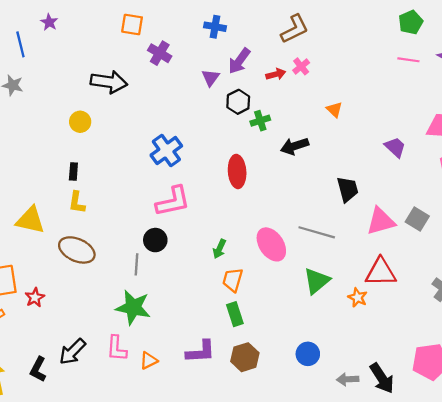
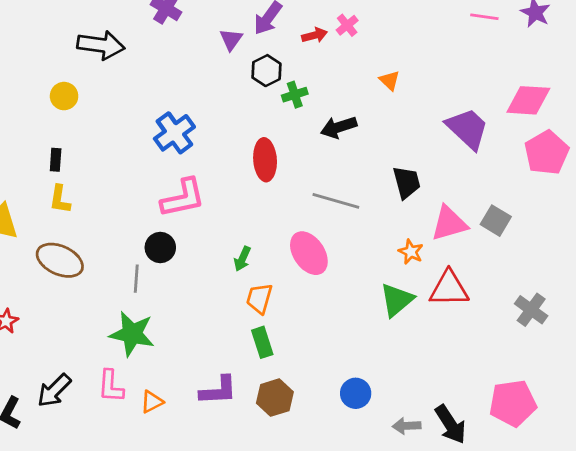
purple trapezoid: (395, 147) -> (467, 129), size x1.6
gray line: (317, 232) -> (336, 201), moved
green triangle: (317, 281) -> (397, 300), moved
orange star: (358, 297) -> (411, 252), moved

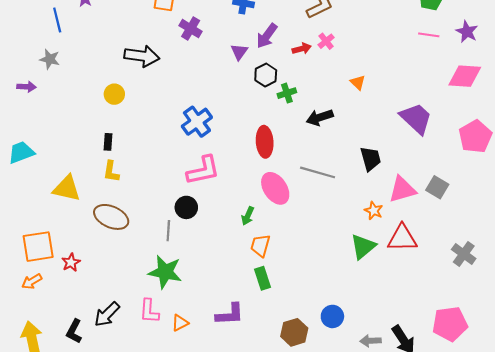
pink diamond: (528, 100) -> (465, 76), moved
pink ellipse: (309, 253) -> (275, 188), moved
brown hexagon: (275, 398) -> (294, 332), moved

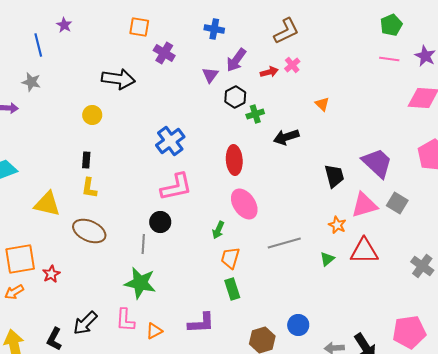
purple trapezoid: (416, 118) -> (377, 163), moved
gray line: (318, 172) -> (284, 243), moved, turned -32
green triangle: (363, 247) -> (327, 259), size x0.6

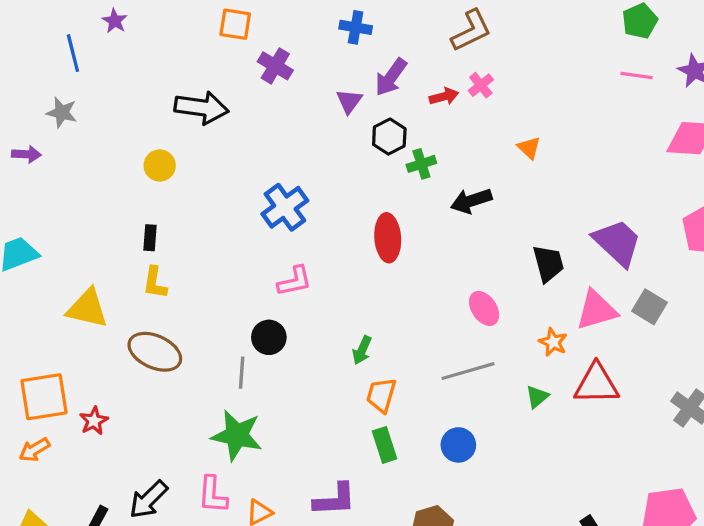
pink L-shape: (176, 187) -> (295, 281), size x0.7
pink ellipse: (244, 204) -> (484, 308), moved, size x0.7
blue circle: (298, 325) -> (458, 445), moved

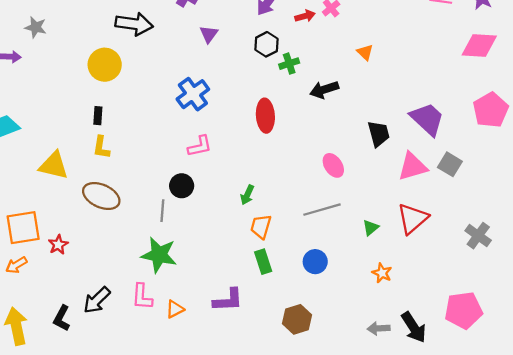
purple triangle: (349, 101) -> (209, 34), moved
yellow circle: (160, 165) -> (105, 65), size x1.5
orange star: (553, 342) -> (382, 273), moved
red triangle: (596, 384) -> (413, 219), turned -40

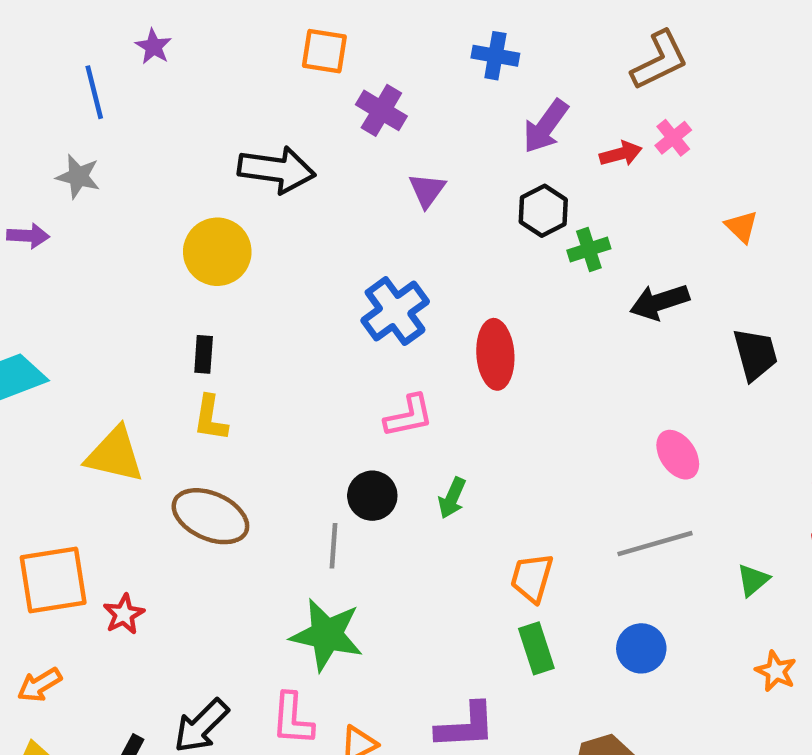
red ellipse: (265, 116) -> (495, 354), moved
black trapezoid: (379, 134) -> (755, 354), moved
green arrow: (247, 195) -> (452, 498), moved
orange arrow: (16, 265) -> (39, 685), moved

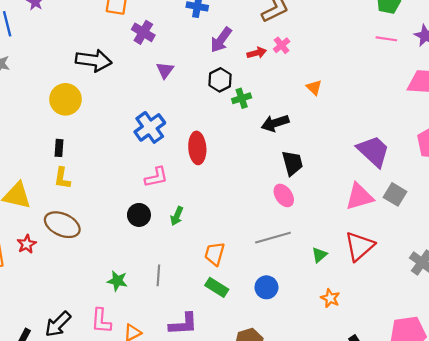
black trapezoid: (755, 354) -> (292, 163), moved
gray line: (334, 546) -> (158, 275), moved
red star: (124, 614) -> (27, 244), moved
green star: (327, 635) -> (117, 281), size x0.6
green rectangle: (536, 648) -> (217, 287), turned -40

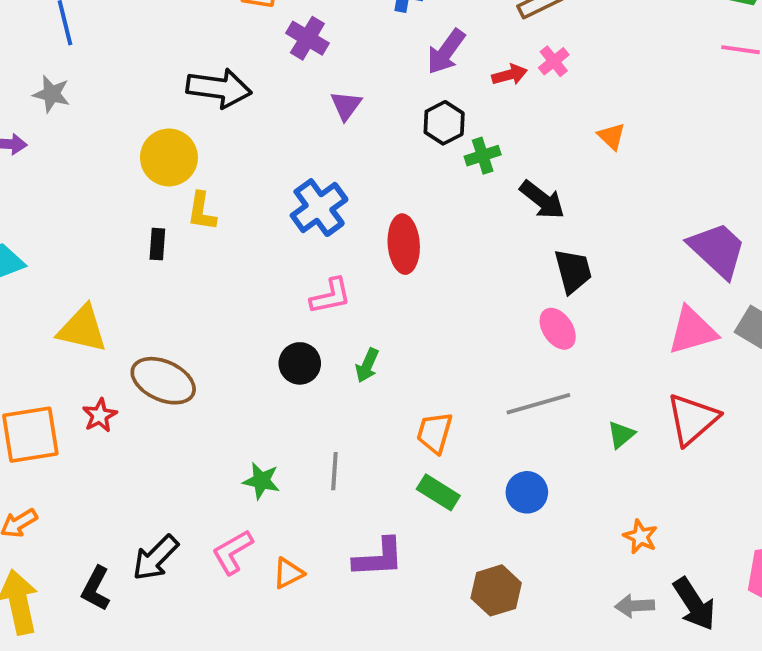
black arrow: (275, 123) -> (542, 200), turned -124
yellow L-shape: (62, 178) -> (202, 211), moved
orange star: (330, 298) -> (640, 537), moved
pink L-shape: (101, 321) -> (232, 552), turned 56

